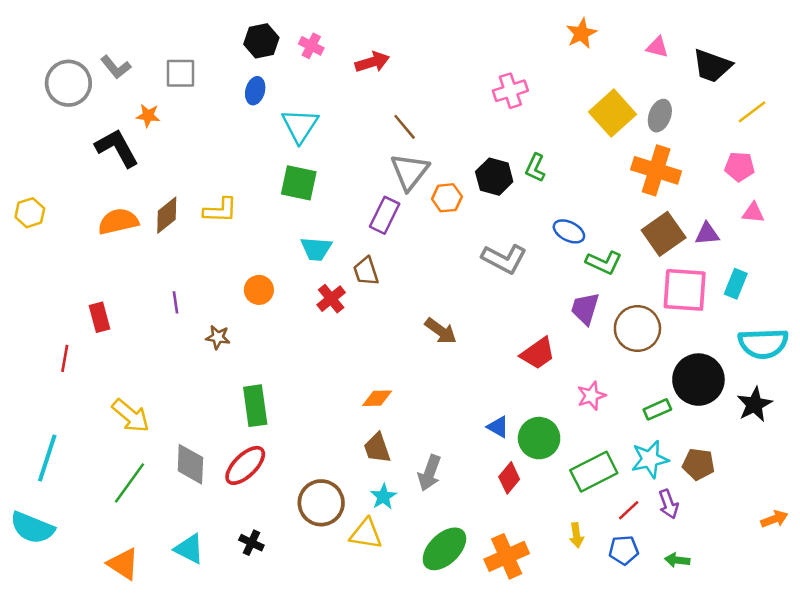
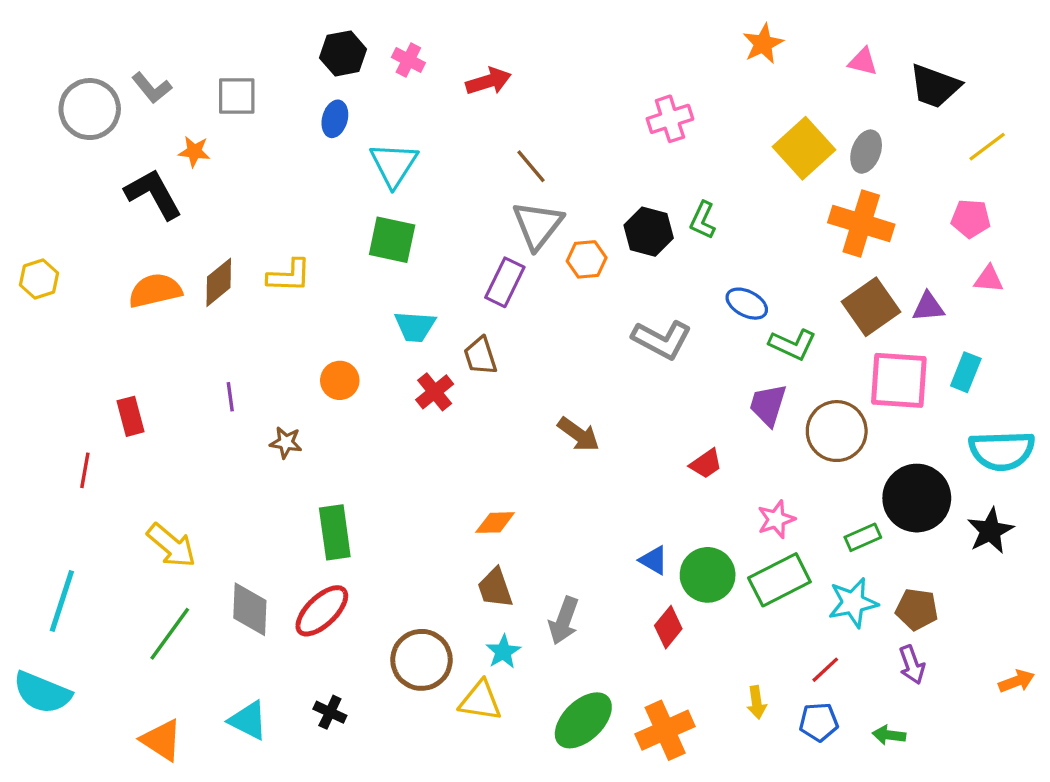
red trapezoid: (538, 353) -> (706, 464), size x0.7
green rectangle: (594, 472) -> (779, 580), moved
purple arrow: (669, 504) -> (912, 665), moved

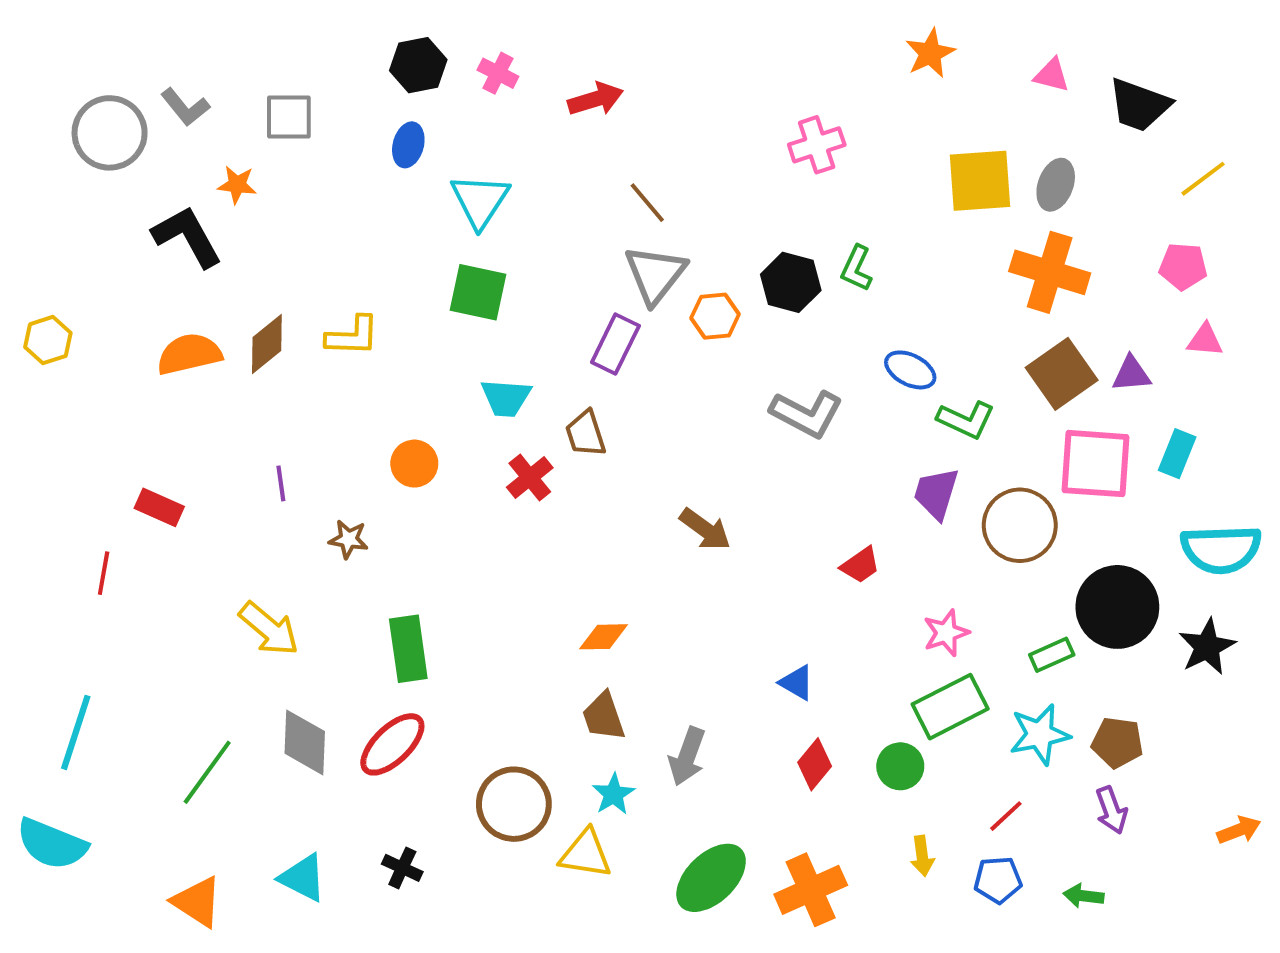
yellow square: (804, 148) -> (980, 181), turned 38
red rectangle: (131, 416) -> (159, 507), turned -51
yellow arrow: (171, 545) -> (269, 629), moved
green circle: (708, 575) -> (900, 766), moved, size x0.7

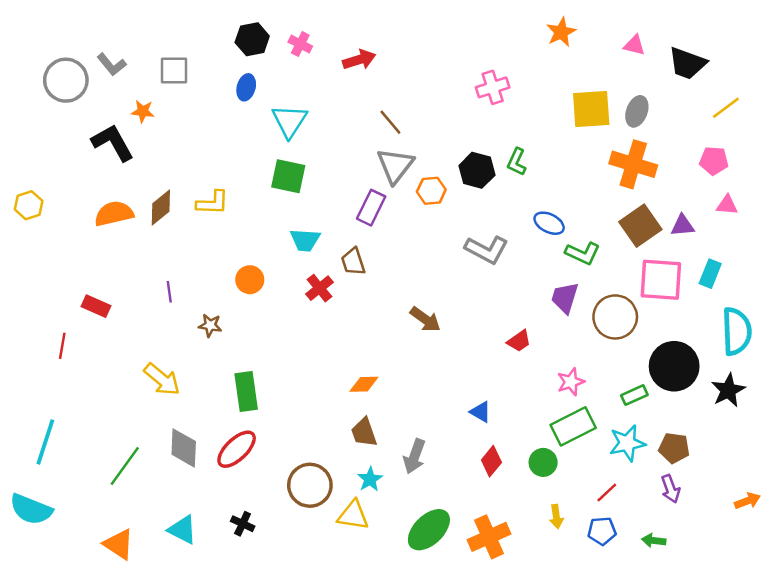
cyan semicircle: (1221, 549) -> (737, 331), turned -90

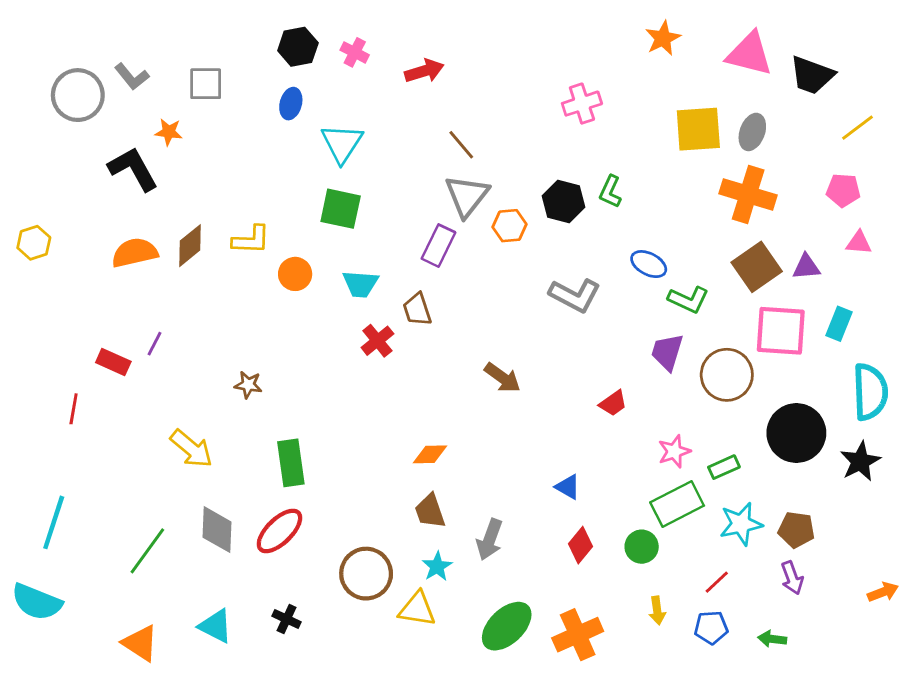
pink triangle: (634, 45) -> (749, 54), size x1.8
orange circle: (250, 280) -> (295, 274), moved
purple line: (169, 292) -> (155, 344), moved, turned 35
green rectangle: (634, 395) -> (724, 467), moved

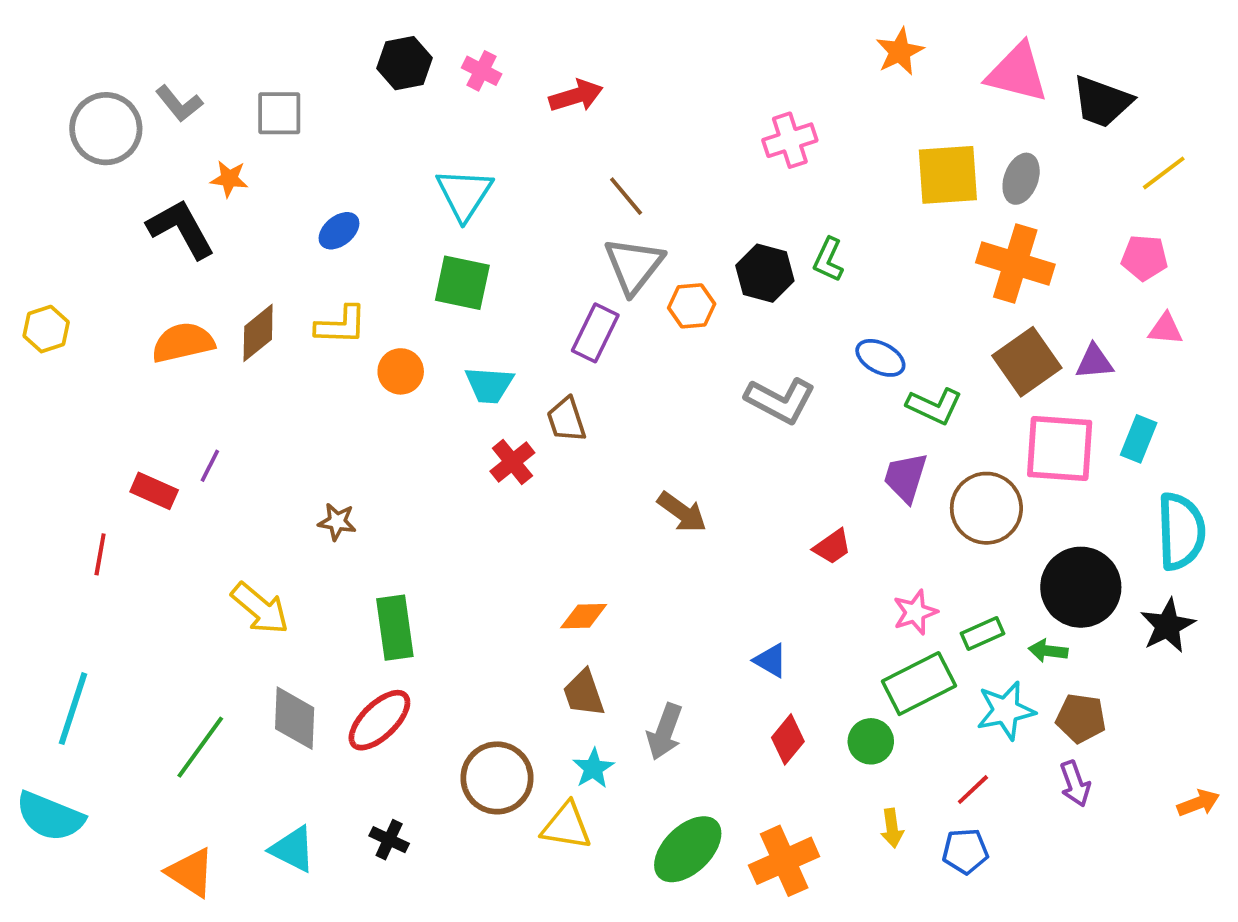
blue ellipse: (291, 104) -> (339, 231), moved, turned 36
green arrow: (772, 639) -> (1048, 651), moved

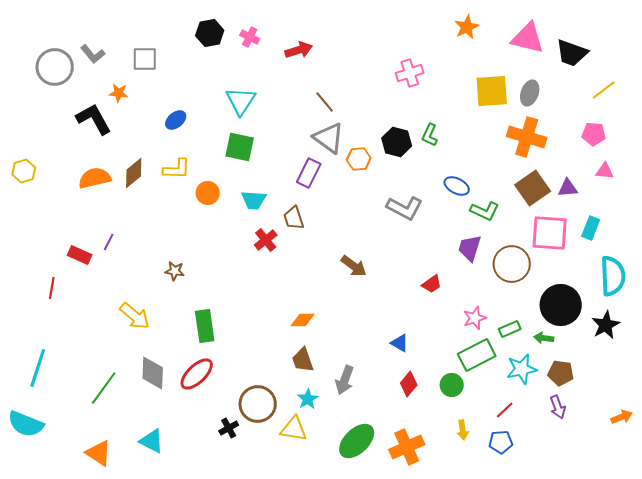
gray triangle: (634, 265) -> (329, 138), turned -32
black cross: (389, 840) -> (229, 428), moved, turned 36

